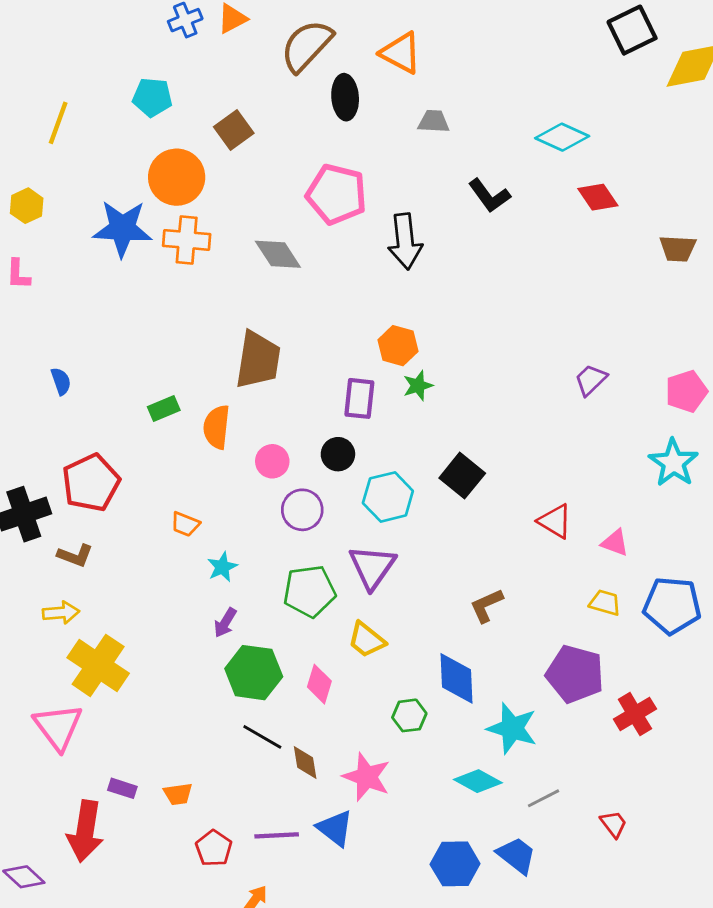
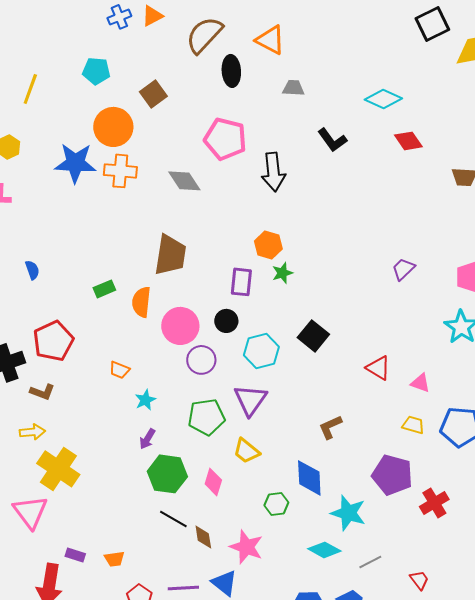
pink circle: (272, 461) -> (180, 326), size x1.6

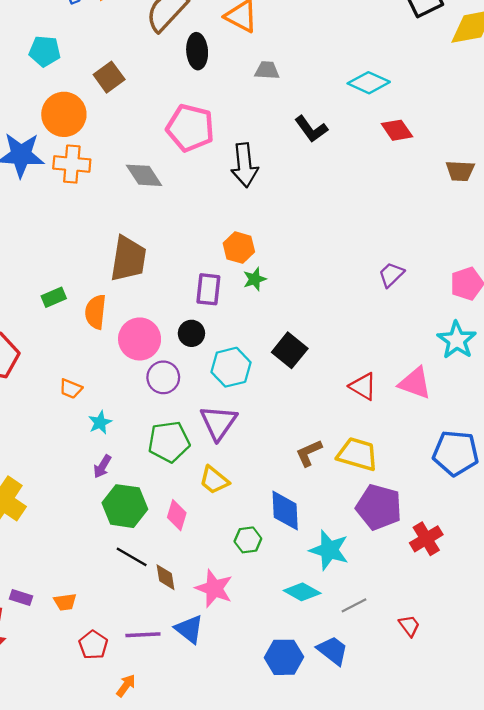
pink triangle: (420, 383) -> (415, 383), moved, size x1.5
yellow trapezoid: (413, 425) -> (357, 454), moved, size x1.6

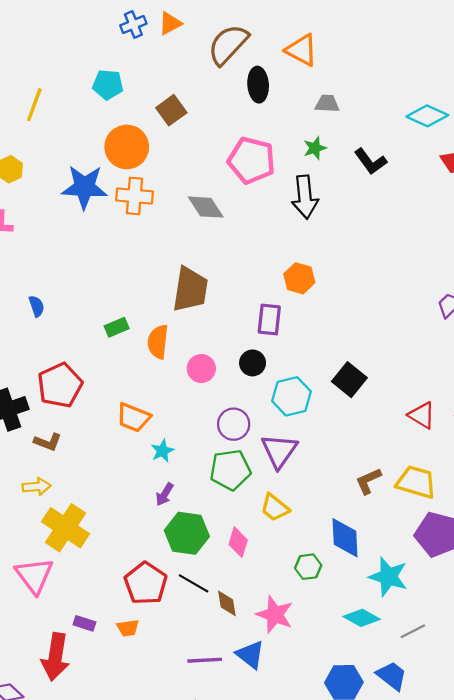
green star: (255, 279) -> (315, 148), moved
pink circle: (140, 339) -> (201, 369), size x0.7
purple circle: (163, 377) -> (234, 424), moved
orange trapezoid: (71, 389) -> (133, 417), size x1.5
red pentagon: (93, 645) -> (146, 583), moved, size x1.5

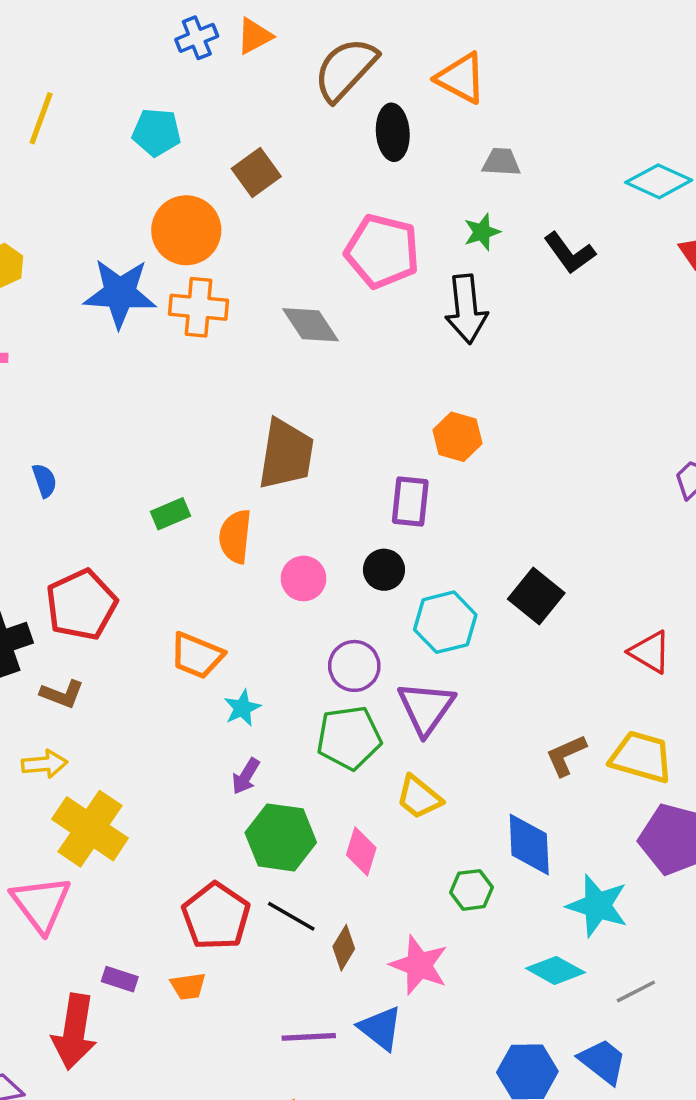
yellow line: (34, 105) -> (41, 118), moved
brown diamond: (227, 603) -> (344, 948), turned 40

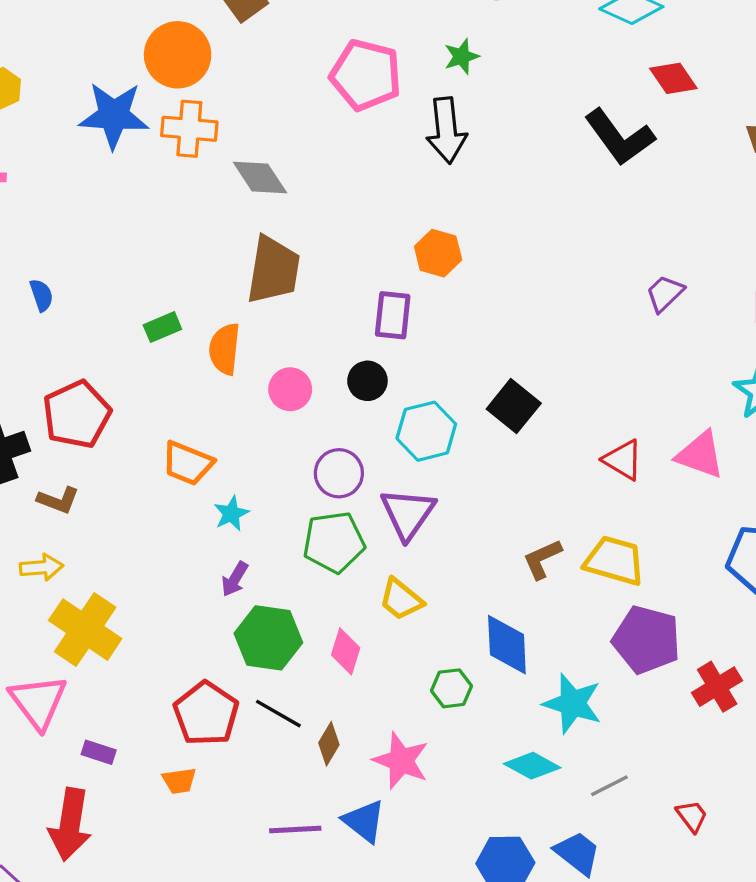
black L-shape: (569, 253) -> (620, 137), moved, size x1.4
gray diamond: (311, 325) -> (260, 177), moved
purple rectangle: (120, 979) -> (99, 752), moved

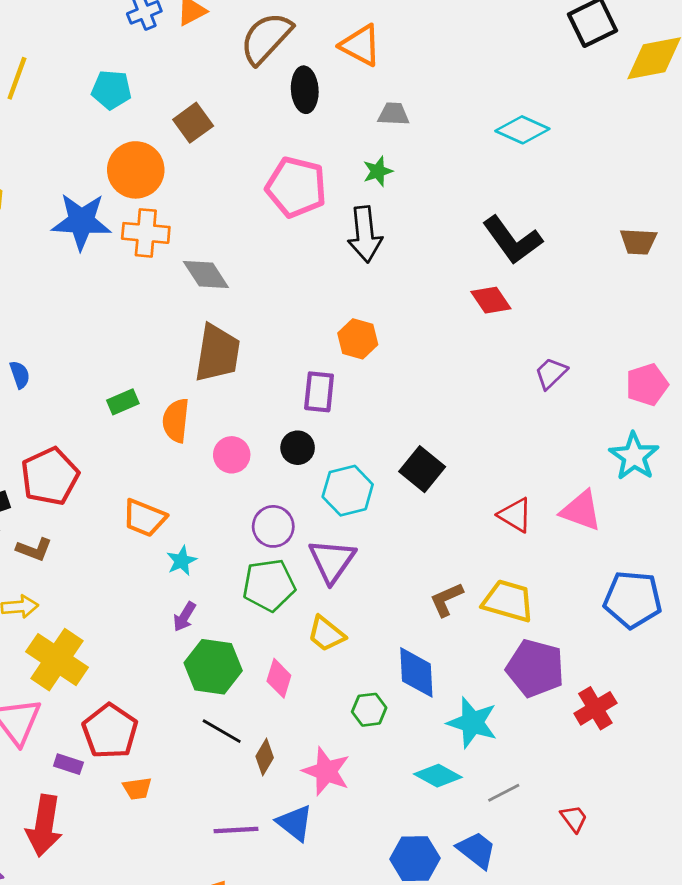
red diamond: (673, 78) -> (491, 300), moved
red pentagon: (206, 714) -> (110, 731), moved

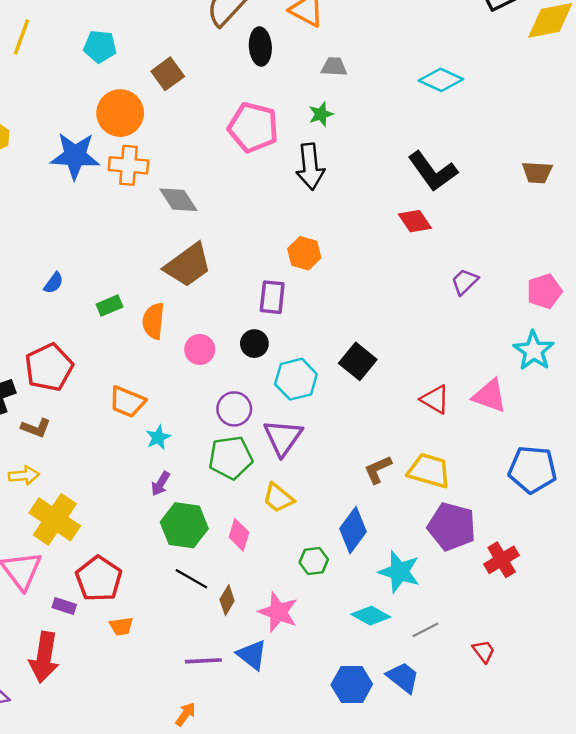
brown trapezoid: (217, 353) -> (188, 265), turned 45
blue semicircle: (20, 375) -> (54, 283), moved, turned 55
blue diamond: (416, 672) -> (353, 530), turned 39

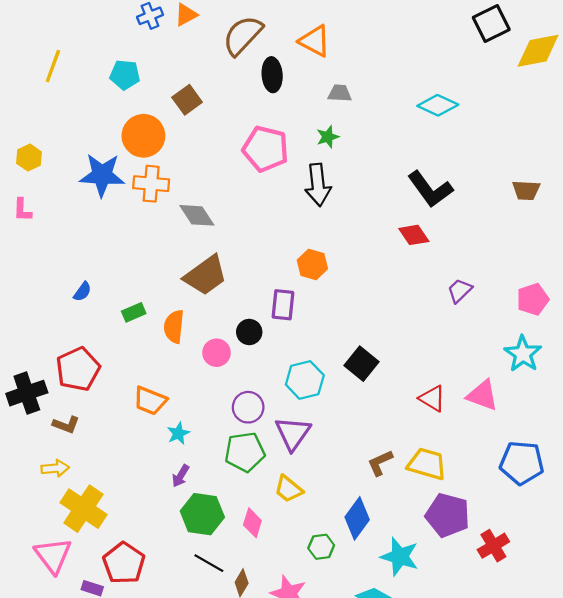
black circle: (254, 344) -> (249, 332), moved

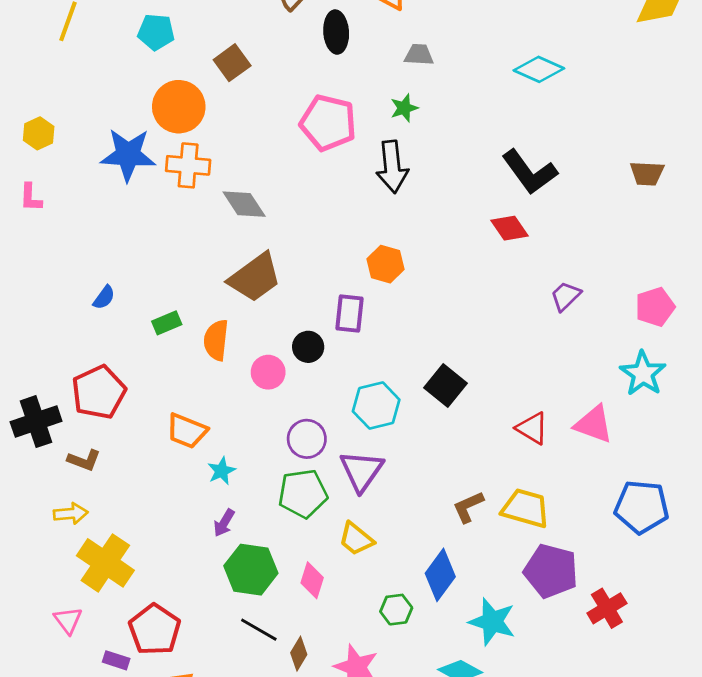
pink triangle: (53, 555) -> (68, 620), size x0.6

